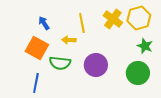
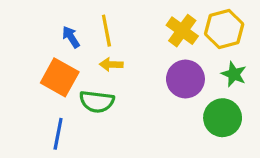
yellow line: (82, 23) -> (106, 31), moved
purple circle: (96, 65) -> (185, 79), moved

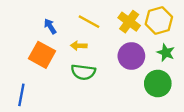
yellow line: (106, 31) -> (89, 22), moved, turned -50
green semicircle: (97, 102) -> (83, 72), moved
blue line: (58, 134) -> (21, 95), moved

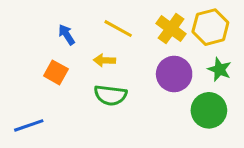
orange square: (42, 55) -> (56, 72), size x0.7
blue line: (21, 95) -> (29, 125), turned 60

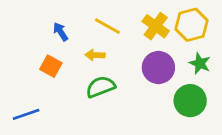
green semicircle: (110, 95) -> (101, 87), turned 152

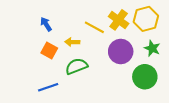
yellow line: (107, 26) -> (94, 27), moved
orange square: (51, 66) -> (49, 50), moved
blue line: (26, 114) -> (48, 87), moved

